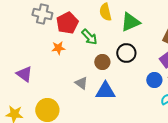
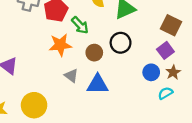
orange star: (58, 48) -> (60, 45), moved, size x1.5

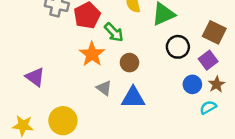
black circle: (121, 43) -> (178, 47), moved
orange star: (60, 45) -> (92, 54), turned -30

